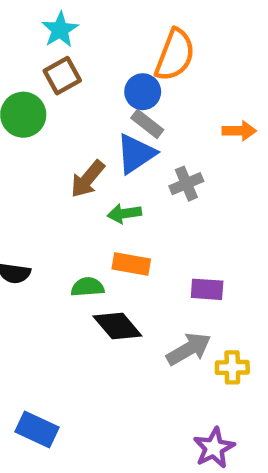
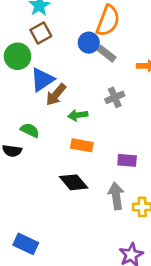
gray rectangle: (147, 124) -> (107, 54), moved
blue triangle: (136, 154) -> (42, 80), moved
green semicircle: (88, 287) -> (30, 130), moved, turned 30
gray arrow: (189, 349) -> (116, 196), turned -68

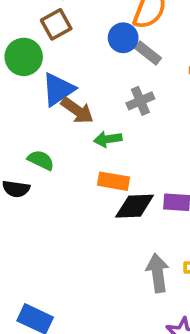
brown arrow: (56, 95) -> (77, 110), turned -95
gray cross: (115, 97) -> (140, 101), moved
black diamond: (74, 182) -> (135, 206), moved, turned -52
gray arrow: (116, 196) -> (158, 273), moved

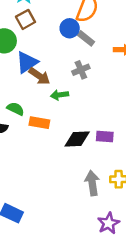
orange rectangle: (114, 181) -> (39, 123), moved

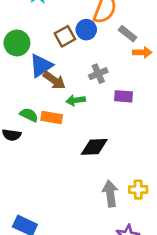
brown square: (26, 19) -> (65, 36), moved
gray rectangle: (86, 38) -> (128, 34), moved
orange rectangle: (39, 123) -> (52, 118), moved
purple rectangle: (105, 136) -> (124, 96), moved

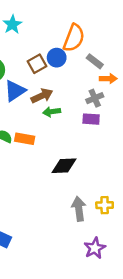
gray cross: (98, 74) -> (95, 98), moved
brown arrow: (54, 80) -> (42, 96), moved, turned -60
green arrow: (76, 100) -> (52, 112), moved

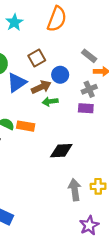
orange semicircle: (74, 38) -> (57, 19), moved
blue circle: (57, 58) -> (60, 75), moved

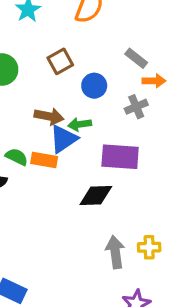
blue triangle: (17, 83) -> (63, 139), moved
brown arrow: (41, 87) -> (49, 116), moved, turned 36
purple rectangle: (86, 108) -> (120, 157), moved, size x1.6

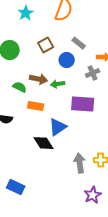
gray rectangle: (136, 58) -> (79, 43), moved
blue triangle: (63, 139) -> (58, 127), moved
green semicircle: (17, 157) -> (20, 87), moved
black diamond: (96, 196) -> (44, 143), moved, turned 60

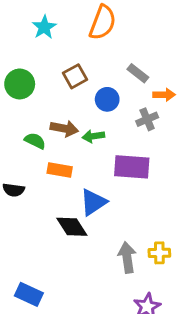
gray rectangle: (79, 43) -> (138, 73), moved

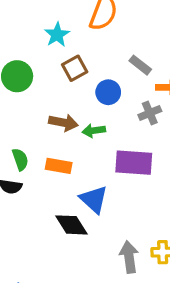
cyan star: (44, 27) -> (57, 35), moved
green semicircle: (35, 141) -> (20, 159), moved, turned 45
blue triangle: (93, 202) -> (94, 199), turned -44

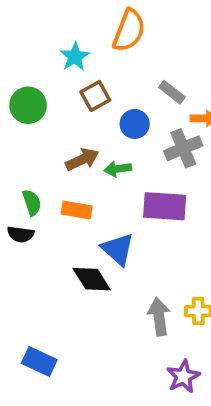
gray cross: (150, 113) -> (183, 148), size x1.4
brown arrow: (63, 123) -> (82, 160), turned -36

